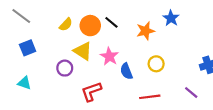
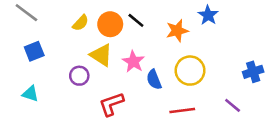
yellow circle: (156, 64) -> (190, 71), size x1.5

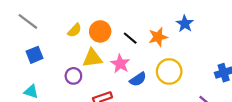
black line: (136, 20) -> (130, 38), moved
yellow triangle: (101, 55) -> (92, 58), turned -40
blue semicircle: (154, 80) -> (138, 79), turned -102

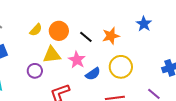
blue star: (185, 24) -> (144, 24), moved

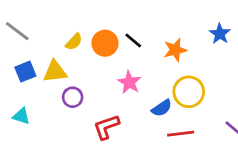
black line: (86, 37) -> (133, 41), moved
yellow triangle: (52, 55) -> (55, 72), moved
blue semicircle: (93, 74) -> (162, 108), moved

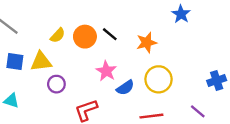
blue star: (220, 34) -> (181, 14), moved
blue square: (25, 72) -> (15, 62), turned 30
blue semicircle: (162, 108) -> (125, 88), moved

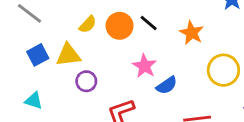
orange star: (147, 43) -> (192, 33), turned -30
blue square: (15, 62) -> (38, 55), turned -36
yellow circle: (159, 79) -> (223, 70), moved

